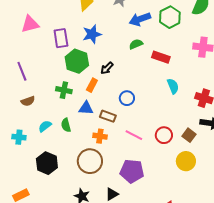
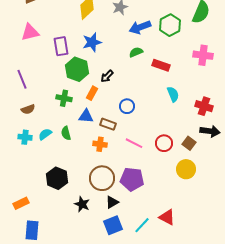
cyan cross: (19, 137) -> (25, 137), moved
brown circle: (90, 161) -> (102, 178), moved
black hexagon: (47, 163) -> (57, 178), moved

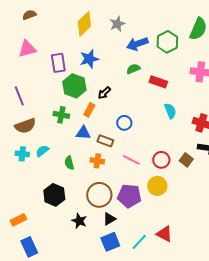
brown semicircle: (28, 109) -> (25, 126), size x1.5
green semicircle: (66, 133) -> (69, 163), moved
yellow circle: (186, 169) -> (157, 186), moved
blue rectangle: (32, 230) -> (29, 247), turned -30

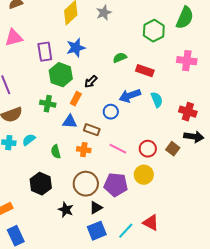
blue arrow: (137, 44) -> (130, 96), moved

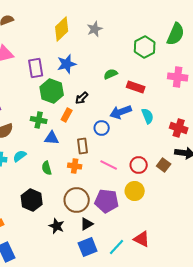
blue triangle: (70, 122) -> (52, 138), moved
brown rectangle: (92, 130) -> (83, 146), turned 63

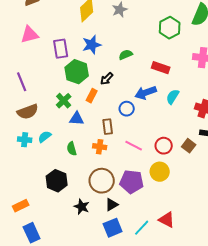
green semicircle: (111, 74) -> (126, 55), moved
cyan semicircle: (148, 116) -> (173, 97), turned -126
green cross: (39, 120) -> (64, 101), turned 35

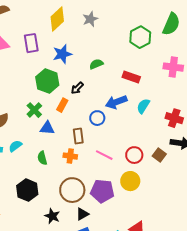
purple rectangle: (61, 49) -> (31, 43), moved

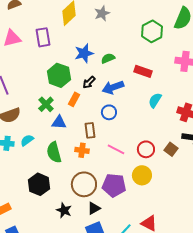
blue star: (62, 54) -> (84, 53), moved
blue arrow: (116, 102) -> (113, 87), moved
green semicircle: (42, 158) -> (54, 152), size x1.5

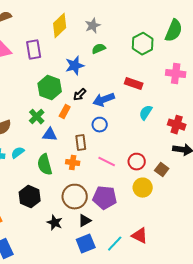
green semicircle: (108, 58) -> (99, 49), moved
brown square: (171, 149) -> (162, 170), moved
yellow circle: (142, 175) -> (143, 188), moved

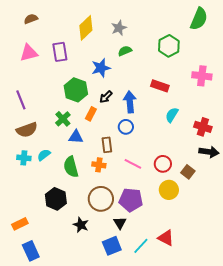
green semicircle: (174, 31) -> (199, 19), moved
blue arrow: (104, 100) -> (130, 102), turned 105
black triangle: (85, 221) -> (120, 223), moved, turned -32

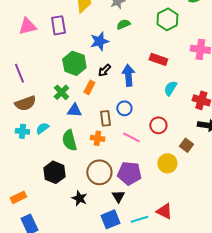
blue circle: (126, 127) -> (124, 108), moved
red circle: (163, 164) -> (158, 125), moved
cyan line: (141, 246) -> (139, 219), turned 30

